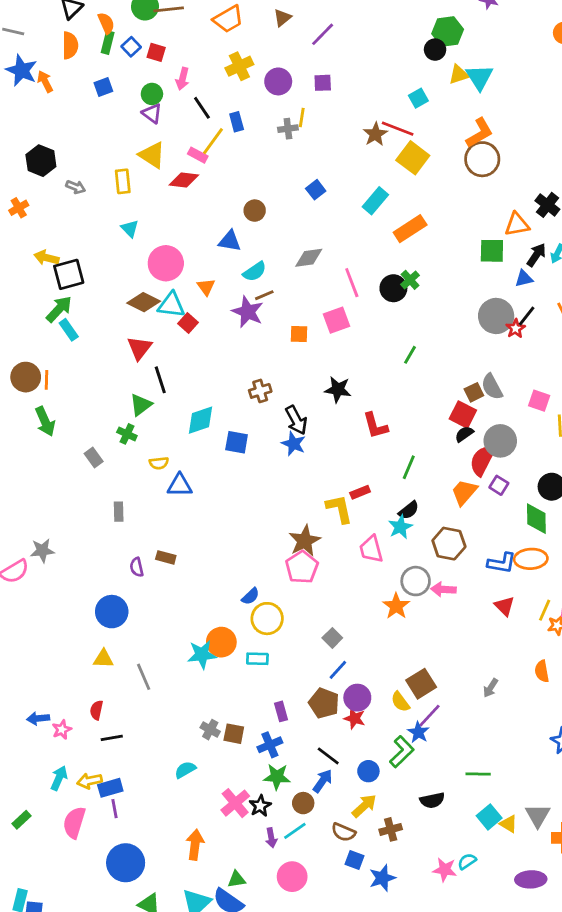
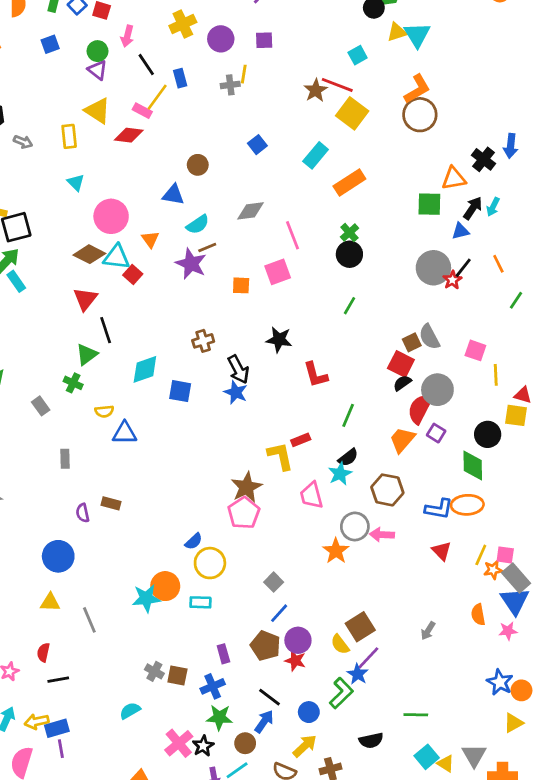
black circle: (393, 288) -> (349, 254), moved

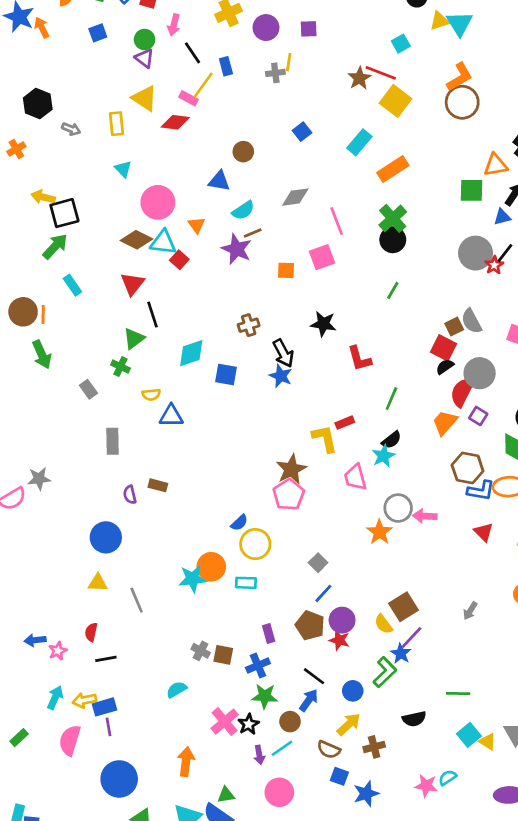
green cross: (349, 233) -> (393, 218), size x1.5
cyan rectangle: (16, 281) -> (72, 285), moved
gray rectangle: (65, 459) -> (112, 441), size x1.4
brown hexagon: (387, 490) -> (468, 468), moved

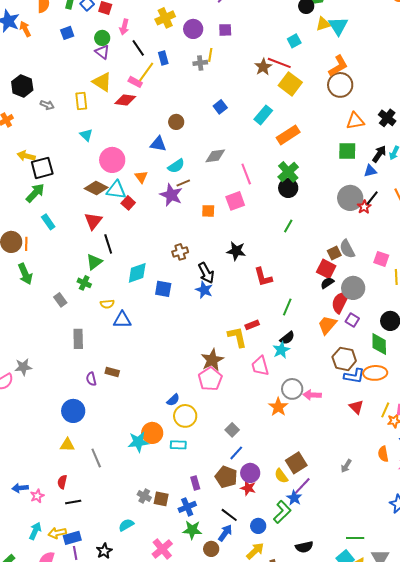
orange triangle: (496, 165) -> (355, 121), moved
green line: (458, 694) -> (355, 538), moved
black star: (249, 724) -> (104, 551), moved

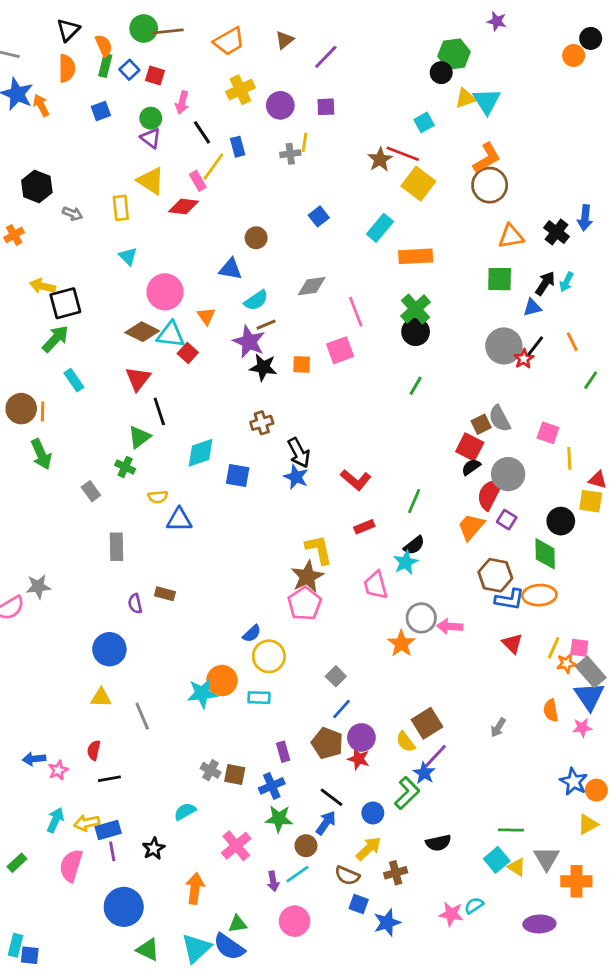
pink rectangle: (135, 82) -> (198, 181), turned 32
orange rectangle: (288, 135) -> (416, 256), turned 30
black star: (236, 251) -> (263, 367), moved
red L-shape: (263, 277) -> (356, 480), moved, turned -35
yellow L-shape: (237, 337) -> (319, 550), moved

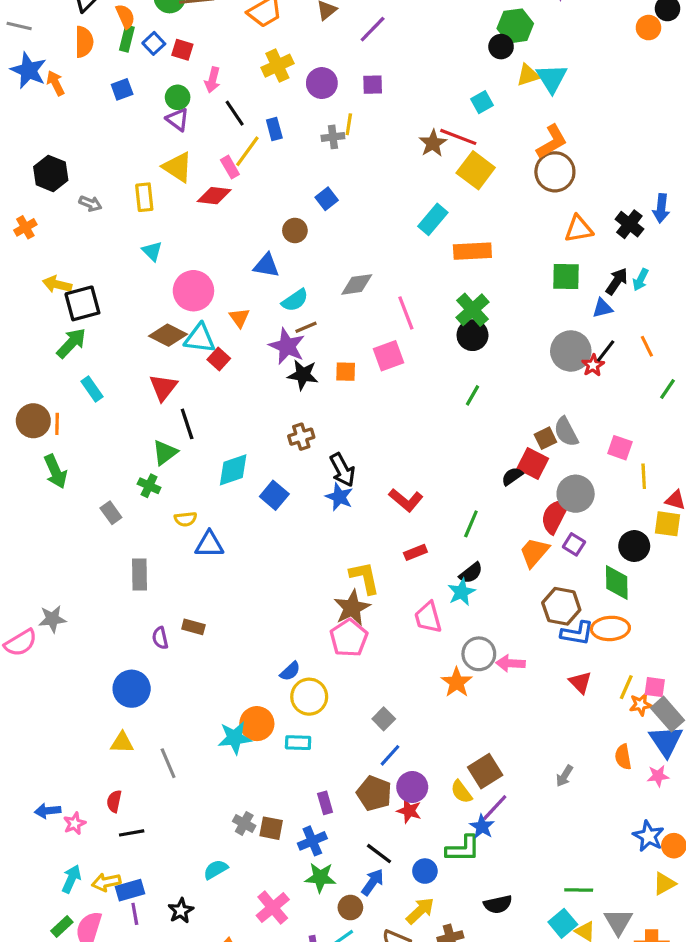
blue square: (319, 216) -> (327, 199), moved
black semicircle: (471, 467) -> (512, 476), moved
blue square: (238, 476) -> (274, 495), turned 30
green L-shape: (407, 793) -> (463, 849), turned 44
green rectangle: (17, 863) -> (62, 927), moved

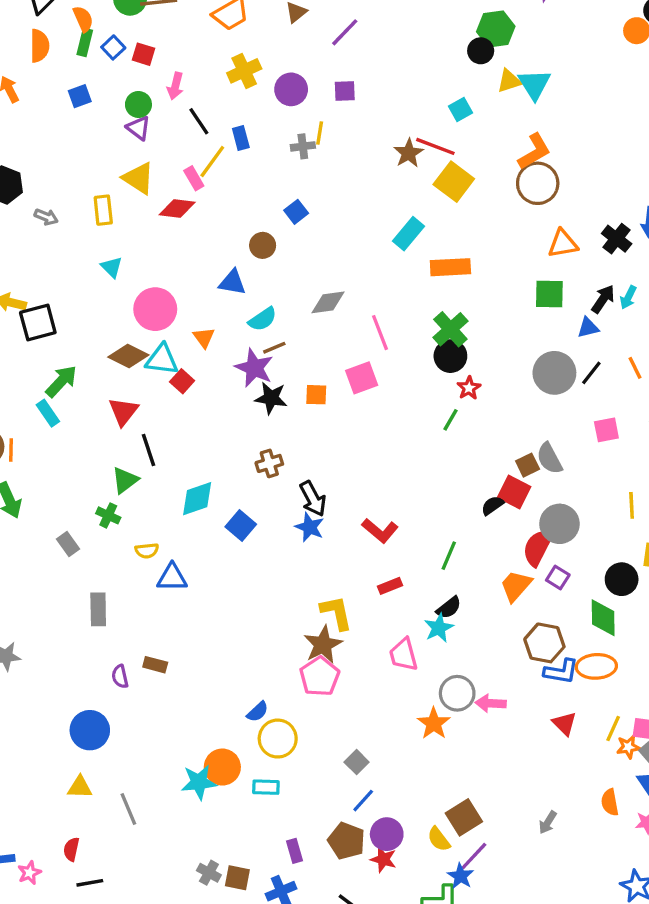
green arrow: (71, 343) -> (61, 381), moved
red star: (593, 365) -> (469, 388), moved
pink square: (620, 448) -> (606, 430), moved, turned -30

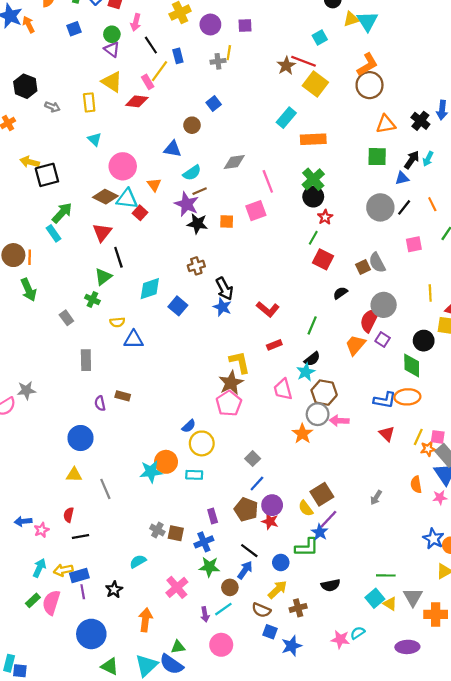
red square: (514, 492) -> (323, 259), moved
brown hexagon: (544, 643) -> (324, 393), moved

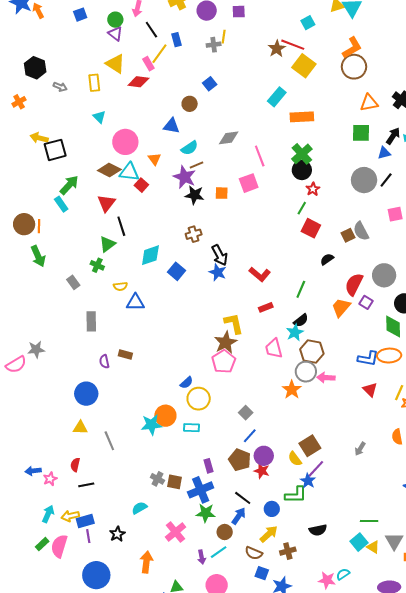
gray circle: (384, 305) -> (384, 275), moved
blue cross: (204, 542) -> (201, 490), size x1.4

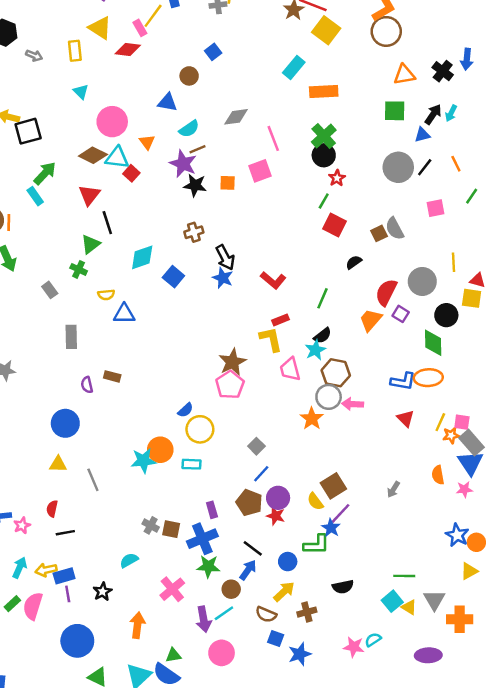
yellow L-shape: (234, 323) -> (271, 339), moved
purple arrow: (202, 557) -> (204, 619), size x1.5

